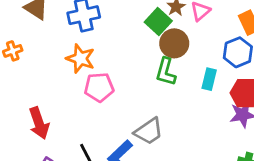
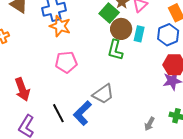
orange star: (80, 59) -> (60, 26), moved
cyan rectangle: (209, 79) -> (139, 34), moved

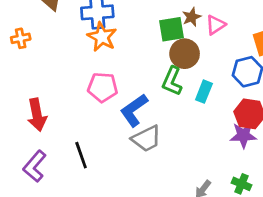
green square: (109, 13) -> (172, 29), turned 30
cyan rectangle: (139, 34) -> (204, 92), moved
blue L-shape: (82, 113) -> (134, 110), moved

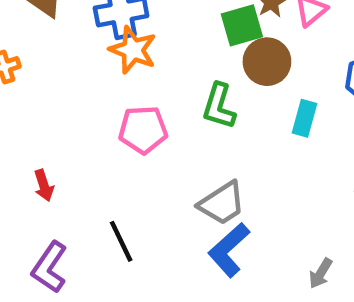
green L-shape: (172, 81) -> (219, 106), moved
blue L-shape: (134, 110) -> (229, 250), moved
red arrow: (37, 115) -> (44, 185), size x0.6

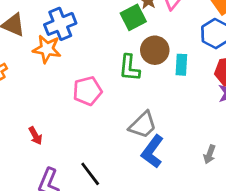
orange star: (133, 50) -> (47, 49), moved
brown circle: (267, 62) -> (155, 50), moved
black line: (121, 241) -> (90, 174), moved

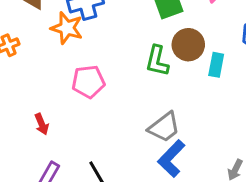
pink pentagon: (87, 91) -> (88, 82), moved

